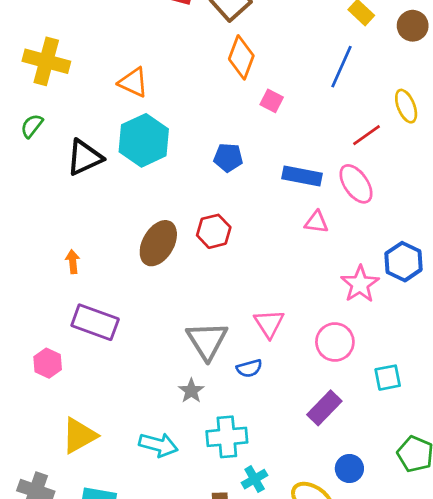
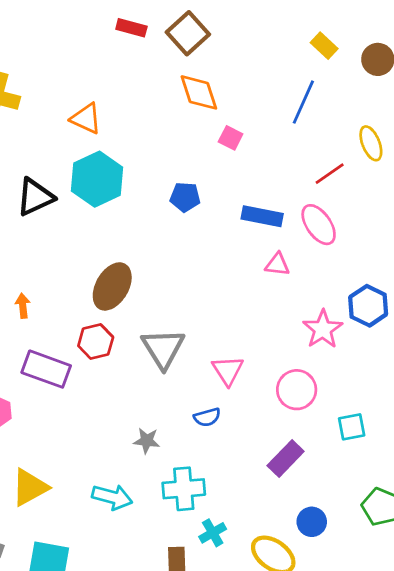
orange diamond: (241, 57) -> (199, 92), turned -39
red hexagon: (214, 231) -> (96, 342), moved
gray triangle: (207, 341) -> (163, 348), moved
gray star: (191, 391) -> (147, 441), turned -30

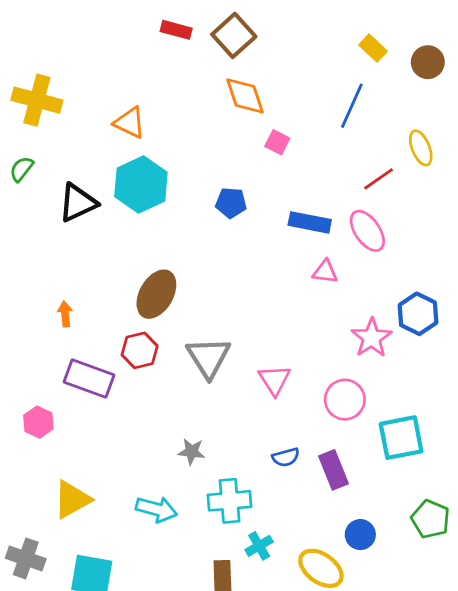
blue semicircle: (207, 417) -> (286, 457), moved
cyan square: (352, 427) -> (401, 438), size x1.6
purple rectangle: (286, 459) -> (334, 470), turned -66

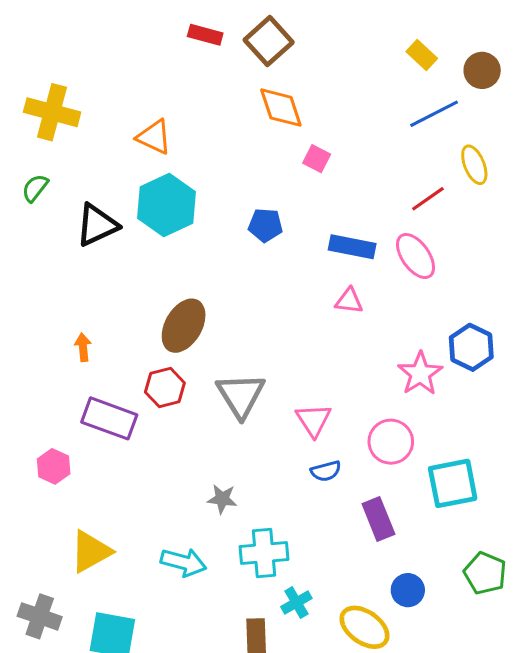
blue line: (352, 106) -> (434, 114), moved, turned 39
pink triangle: (325, 272) -> (349, 301), moved
blue semicircle: (286, 457) -> (326, 471), moved

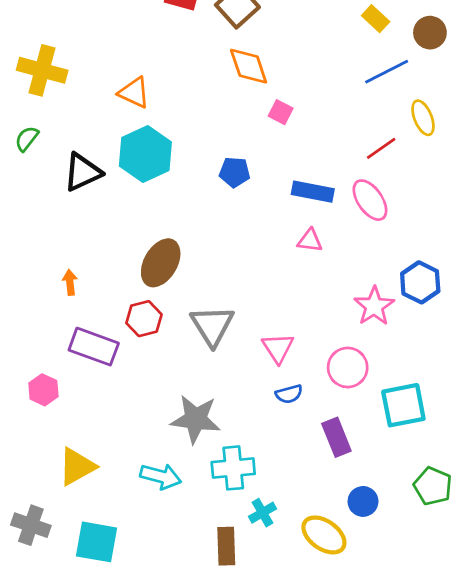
gray star: (222, 499) -> (196, 419), size x1.8

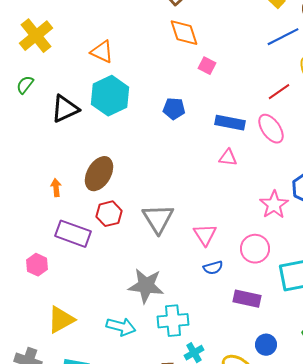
yellow cross: (42, 70) -> (36, 36), turned 36
brown ellipse: (161, 263) -> (99, 174), moved
purple rectangle: (336, 437) -> (247, 299), turned -56

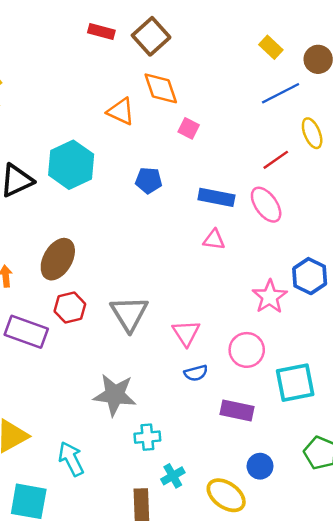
orange triangle: (102, 52) -> (121, 111), moved
cyan cross: (173, 321) -> (147, 437), size x0.7
cyan arrow: (121, 327) -> (71, 459), moved, turned -132

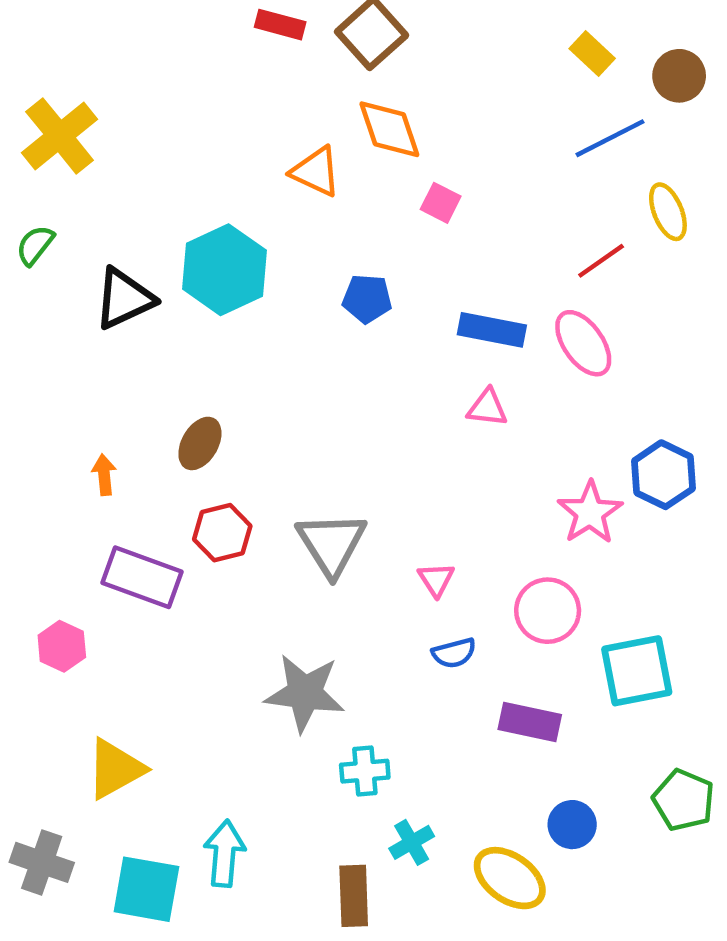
brown ellipse: (58, 259) -> (200, 443), size x0.7
pink triangle: (186, 333) -> (436, 579), size x0.7
cyan arrow: (71, 459) -> (224, 854), moved, turned 32

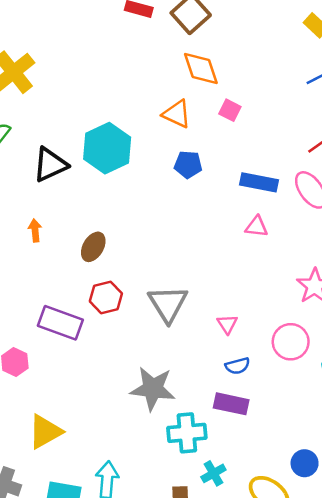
orange triangle: (316, 172) -> (177, 114), moved
orange arrow: (104, 475) -> (35, 230), moved
purple rectangle: (530, 722) -> (231, 404), moved
cyan cross: (365, 771) -> (187, 433), size x1.4

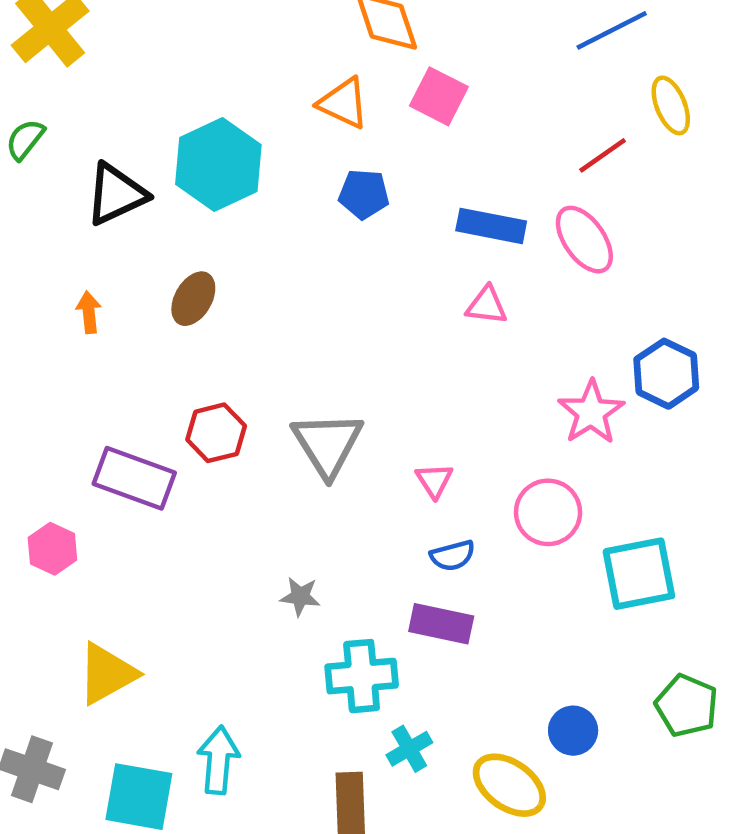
pink square: (230, 110) -> (439, 96), size x1.4
brown ellipse: (93, 247) -> (193, 299), moved
gray star: (153, 389) -> (300, 596), size x0.5

